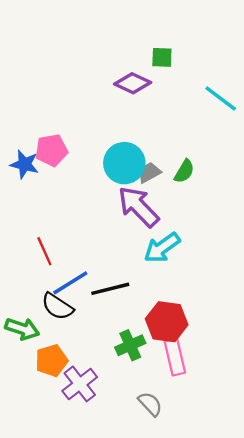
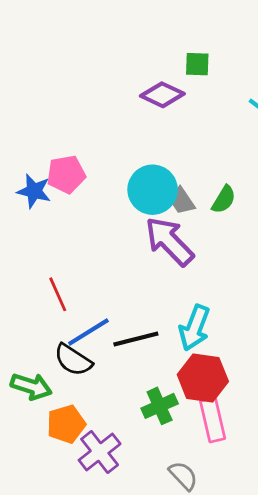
gray trapezoid: (149, 173) -> (182, 201), turned -95
cyan arrow: (162, 248) -> (194, 328), moved, turned -33

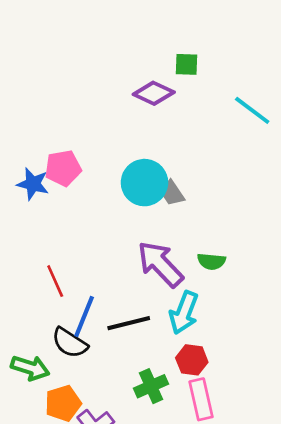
green semicircle: (224, 199) -> (211, 261), moved, turned 64
purple arrow: (169, 241) -> (160, 264), moved
blue line: (88, 332) -> (84, 317), turned -36
red hexagon: (203, 378) -> (192, 360), size x0.7

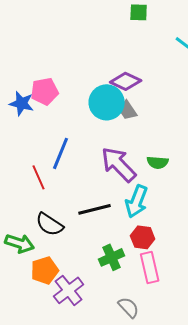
purple diamond: (154, 93) -> (126, 81), moved
blue line: (84, 317) -> (61, 153), moved

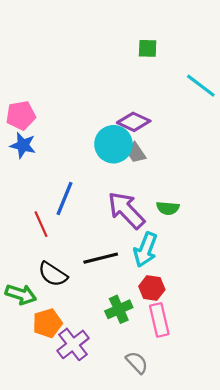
pink pentagon: (45, 91) -> (21, 115), moved

